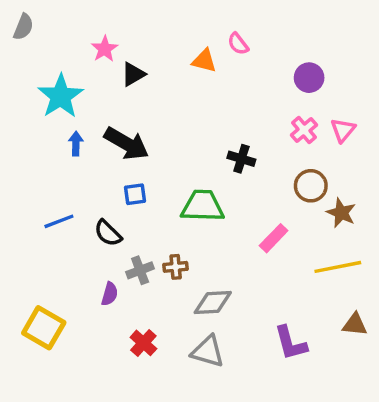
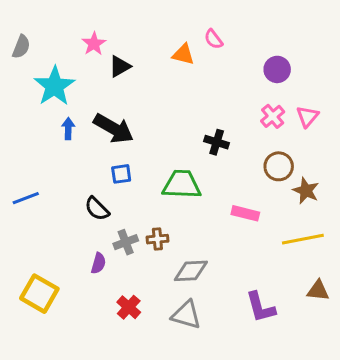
gray semicircle: (23, 27) -> (21, 47), moved
blue line: (59, 221) -> (26, 198), moved
pink rectangle: (274, 238) -> (245, 213), turned 60

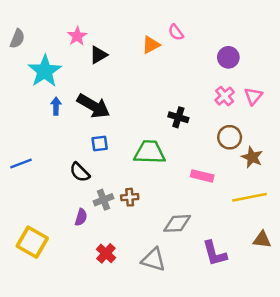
orange triangle: (183, 54) -> (151, 45), turned -42
gray diamond: (191, 271) -> (177, 223), moved

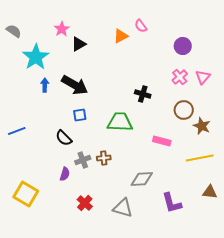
gray semicircle: (17, 39) -> (14, 31), turned -77

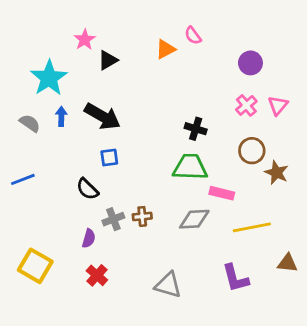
gray semicircle: (14, 31) -> (30, 123), moved
green trapezoid: (120, 122) -> (190, 167), moved
yellow line: (200, 158) -> (252, 227), moved
gray diamond: (142, 179) -> (194, 219), moved
red cross: (85, 203) -> (97, 275), moved

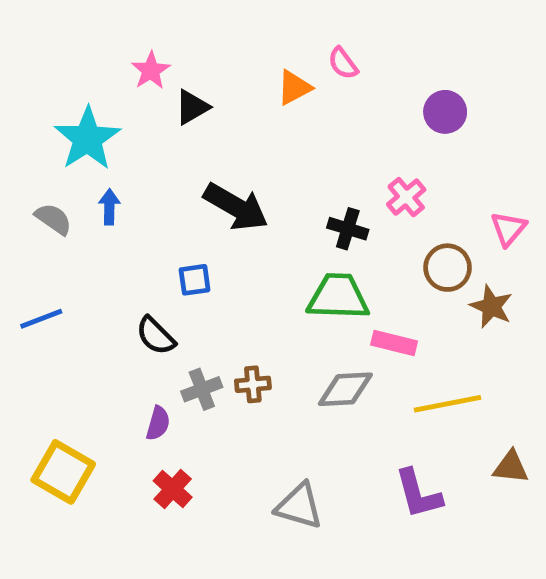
pink cross: (246, 105) -> (406, 197), moved
pink triangle: (278, 105) -> (508, 229), moved
black arrow: (102, 116) -> (236, 207), moved

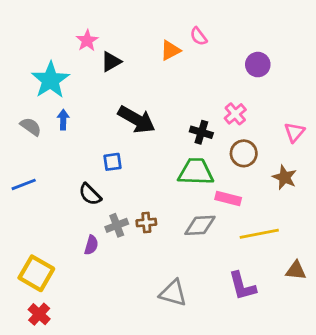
brown circle: (448, 268) -> (244, 153), moved
red cross: (173, 489) -> (39, 314), moved

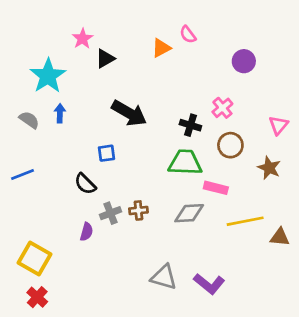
brown triangle: (296, 270) -> (280, 237), moved
purple L-shape: (242, 286) -> (209, 284), moved, turned -36

